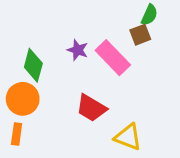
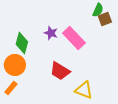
brown square: (140, 35) -> (105, 19), moved
orange rectangle: (17, 134) -> (11, 88), turned 32

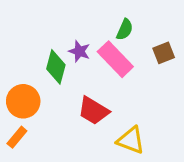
green semicircle: (98, 10) -> (125, 29), moved
brown square: (105, 19) -> (164, 53), moved
green diamond: (22, 43) -> (56, 67), moved

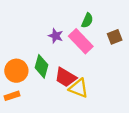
green diamond: (56, 67) -> (41, 66), moved
orange rectangle: (17, 137) -> (12, 96), turned 32
yellow triangle: (131, 140) -> (79, 88), moved

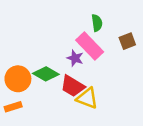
green semicircle: (87, 20) -> (97, 23), turned -32
purple star: (56, 36) -> (75, 58), moved
green diamond: (41, 66) -> (46, 74), turned -75

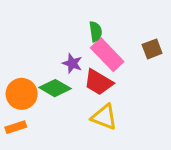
green semicircle: (97, 23) -> (96, 32), moved
purple star: (75, 58) -> (72, 63), moved
red trapezoid: (73, 86) -> (98, 82), moved

